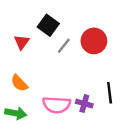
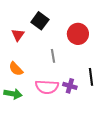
gray line: (64, 46) -> (53, 56), moved, turned -48

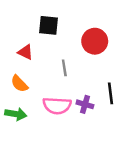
black square: (40, 21) -> (49, 25), turned -30
red triangle: (18, 35) -> (25, 52), moved, turned -40

